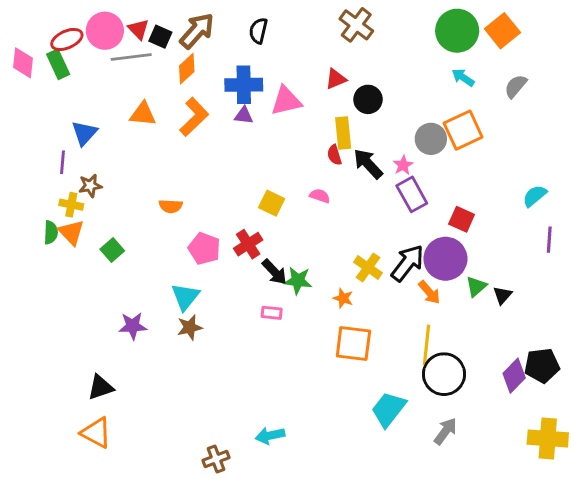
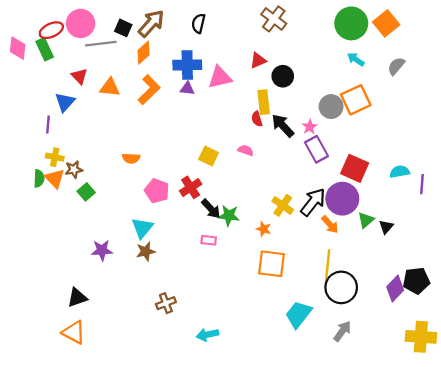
red triangle: (139, 29) -> (79, 76), moved
brown star: (90, 186) -> (74, 169), moved
cyan semicircle: (535, 196) -> (400, 172), moved, turned 30
red square: (462, 219) -> (355, 168), size x1.4
brown cross: (216, 459) -> (166, 303), moved

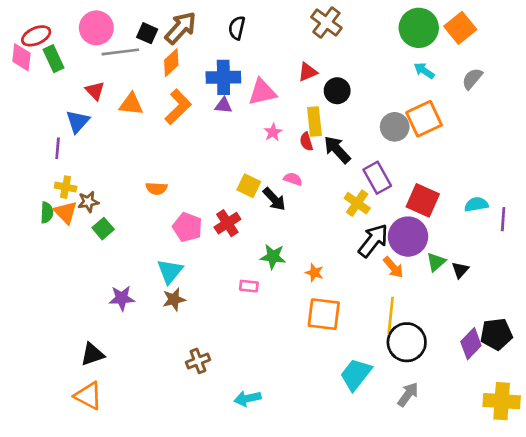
red ellipse: (51, 30) -> (36, 36), moved
pink star: (310, 127) -> (273, 132), moved
yellow cross: (283, 205) -> (357, 203), moved
black arrow: (211, 209) -> (274, 199), moved

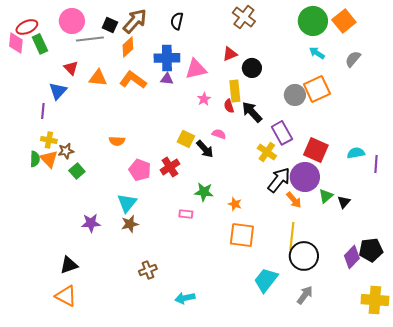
orange L-shape: (178, 107) -> (133, 80), turned -100

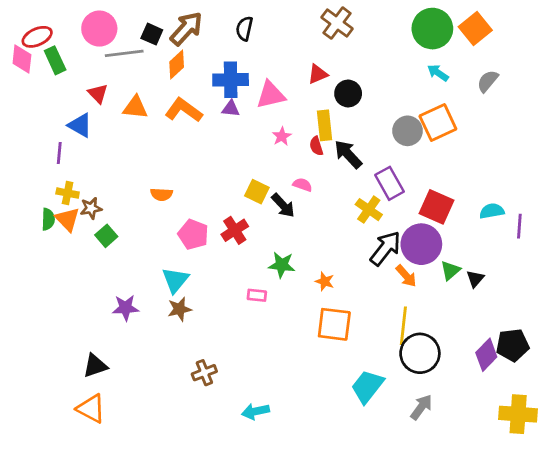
blue triangle: (58, 91) -> (80, 125), turned -42

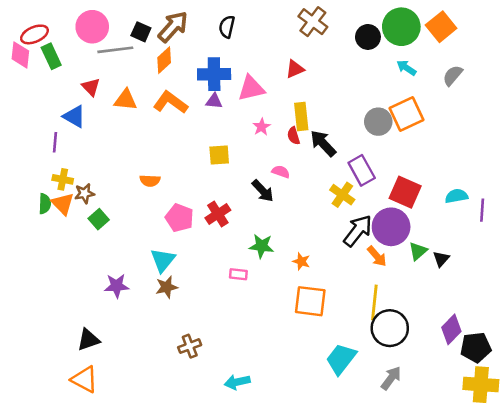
black circle: (348, 94) -> (368, 37), moved
yellow square: (257, 192) -> (219, 155), moved, turned -30
black pentagon: (513, 345) -> (476, 347), moved

